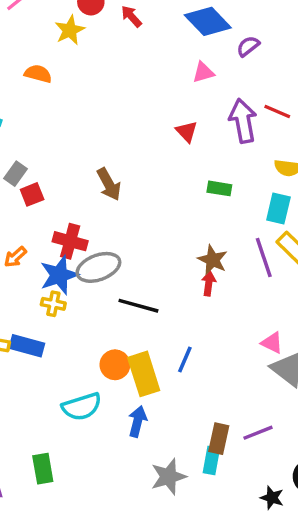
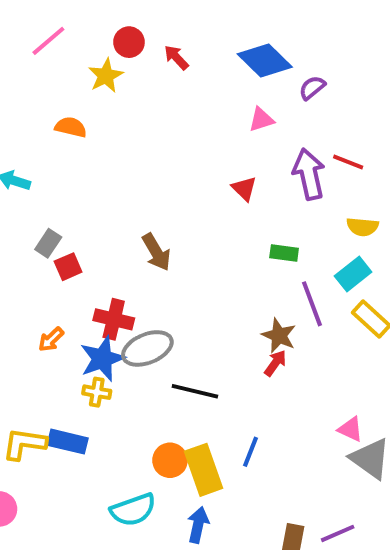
cyan rectangle: (278, 209) -> (353, 274), turned 40
purple line: (264, 258) -> (312, 304), moved
red arrow: (209, 284) -> (275, 363), turned 30

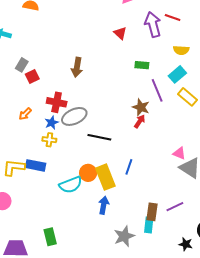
brown arrow: (156, 252) -> (77, 67), turned 42
blue star: (102, 359) -> (52, 123), size x0.6
cyan semicircle: (133, 510) -> (71, 185), moved

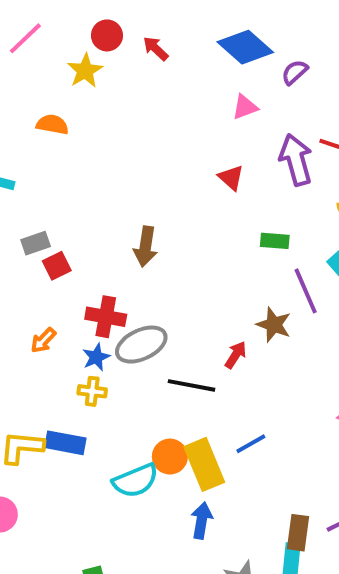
gray rectangle: (22, 65) -> (36, 243), turned 40
red arrow: (140, 121) -> (236, 355), moved
blue line: (129, 167) -> (251, 444), turned 42

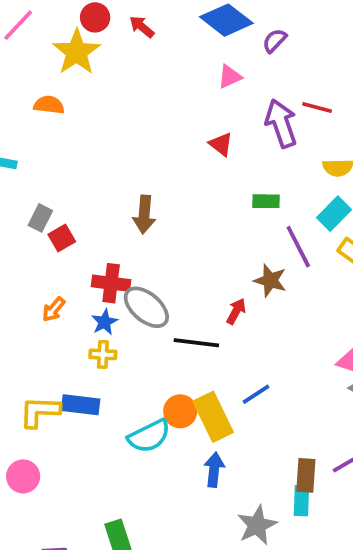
yellow star: (85, 71) -> (77, 52), size x1.4
gray rectangle: (36, 243) -> (40, 218), turned -40
gray ellipse: (141, 345) -> (146, 307), turned 69

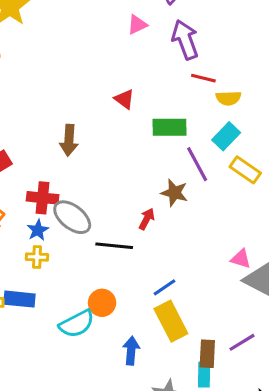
red line: (317, 108) -> (203, 78), moved
purple arrow: (281, 123) -> (185, 40), moved
red triangle: (221, 144) -> (124, 99), moved
green rectangle: (266, 201) -> (170, 127), size x1.5
yellow rectangle: (213, 417) -> (171, 321), moved

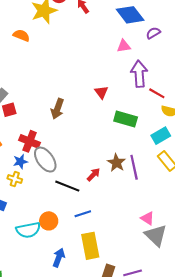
purple arrow: (185, 40) -> (139, 74), moved
purple line: (197, 164) -> (134, 167), moved
blue line: (164, 287) -> (83, 214), moved

